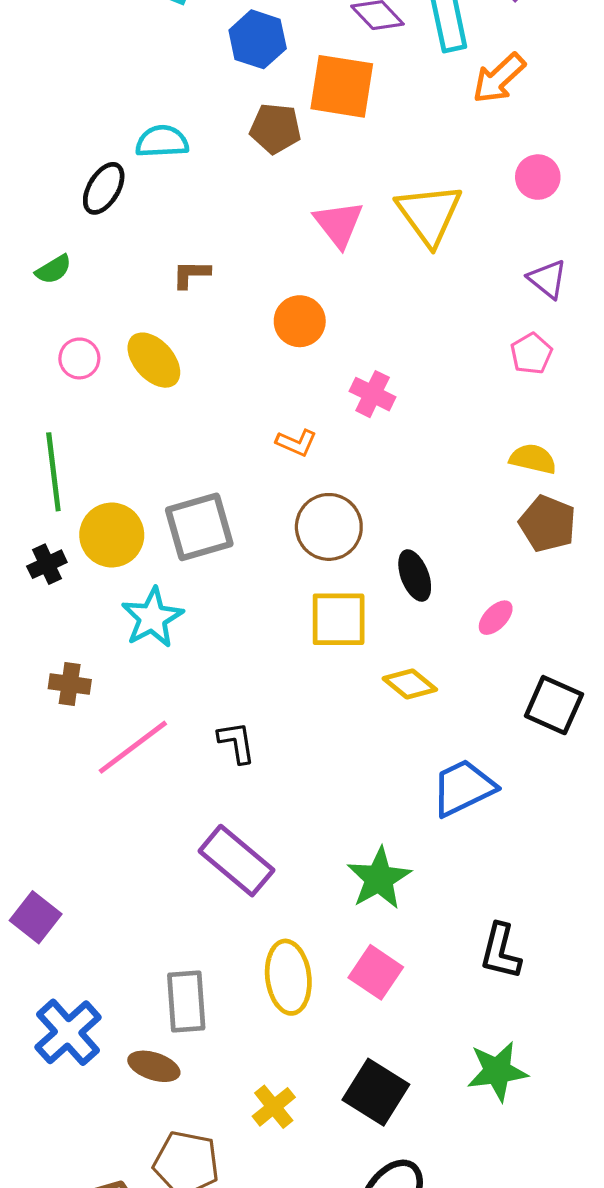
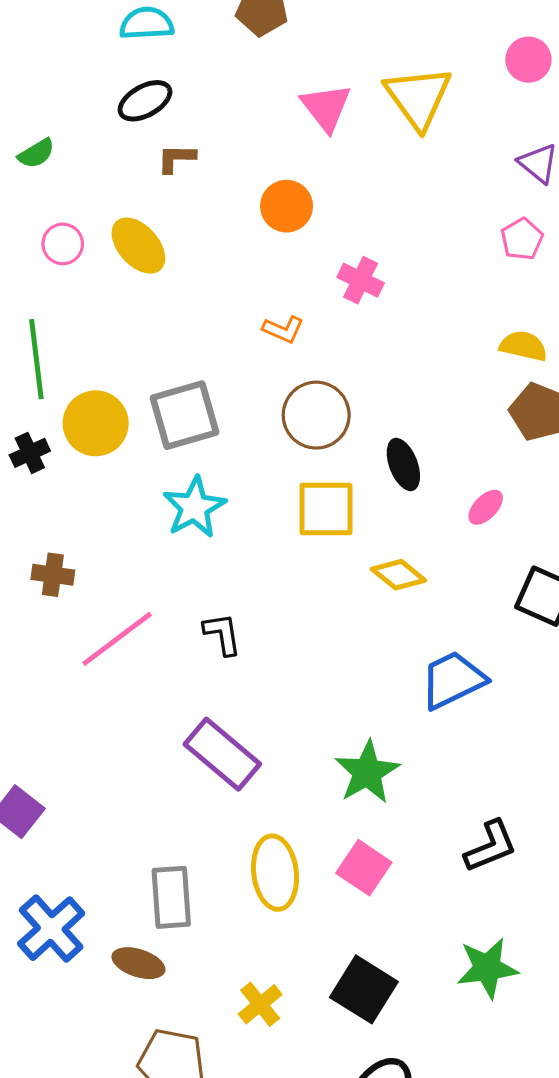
black ellipse: (104, 188) -> (145, 101), moved, turned 30
cyan star: (152, 618) -> (194, 507), moved
black L-shape: (501, 951) -> (491, 846), turned -126

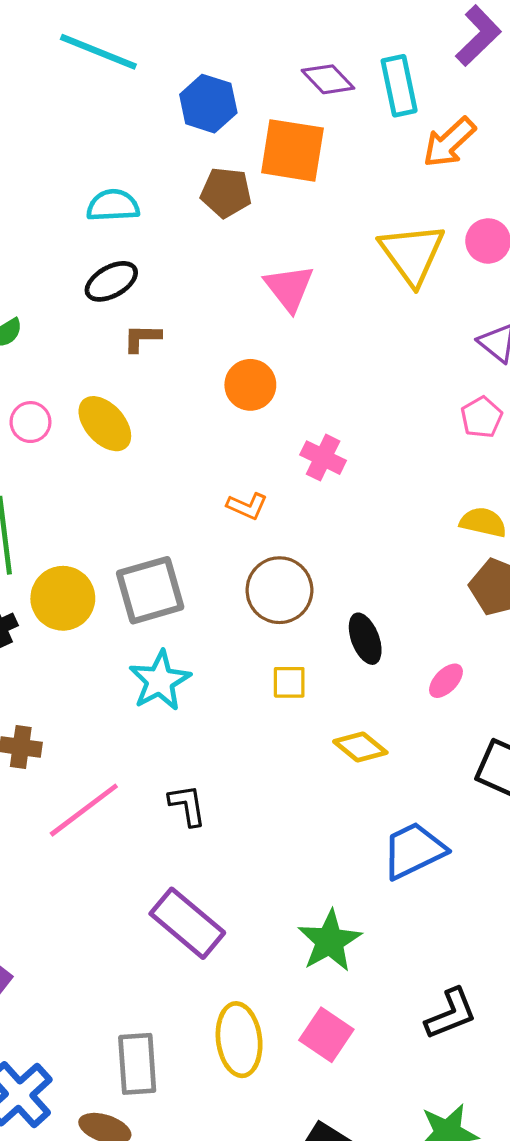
yellow triangle: (418, 97) -> (412, 254), moved
yellow square: (326, 509) -> (289, 682), size x0.6

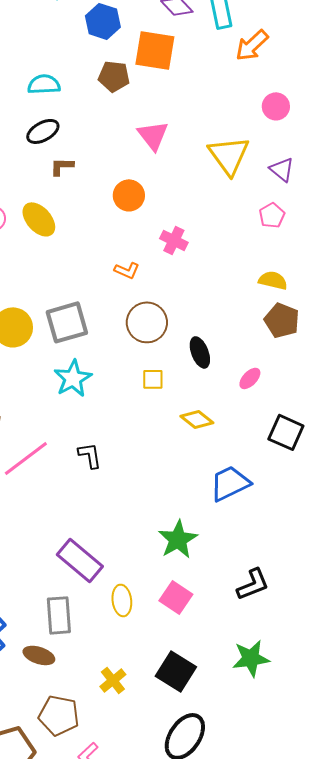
yellow triangle: (412, 254) -> (229, 155), moved
purple rectangle: (187, 923) -> (80, 560), moved
yellow ellipse: (239, 1040) -> (122, 600), size x0.7

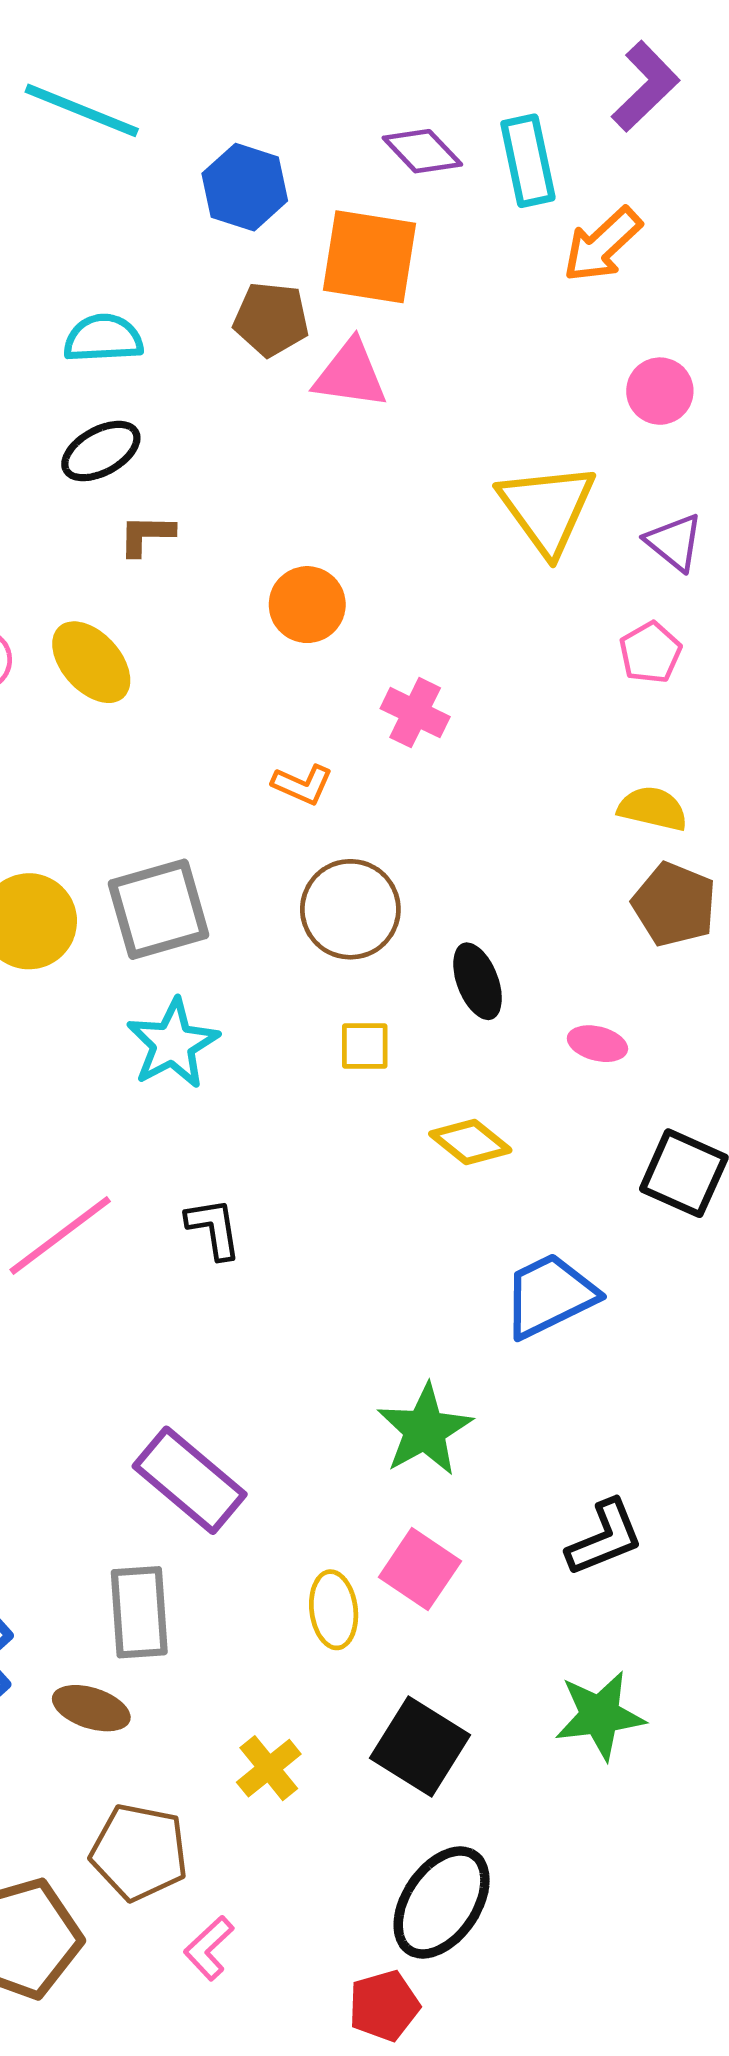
pink triangle: (153, 135) -> (350, 374), moved, turned -44
pink ellipse: (250, 378) -> (597, 1044), turned 60
yellow ellipse: (122, 600) -> (334, 1610), moved

